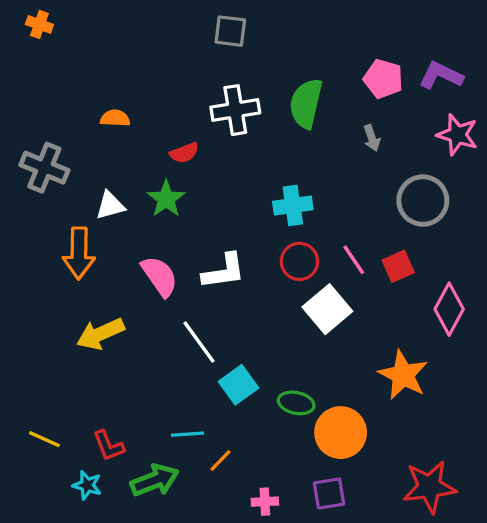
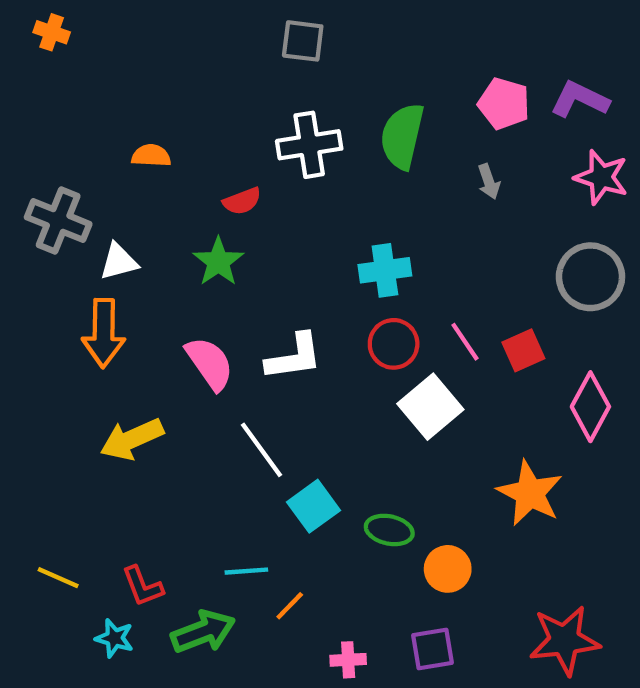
gray circle: (423, 201) -> (590, 277), moved
white triangle: (110, 205) -> (119, 262), moved
orange circle: (341, 433) -> (448, 569), size x0.7

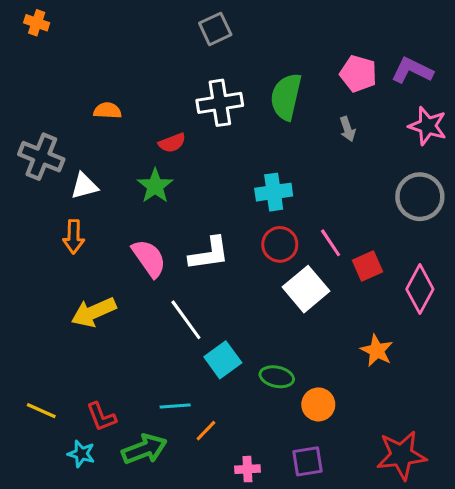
gray square: (303, 41) -> (215, 29), turned -32
orange arrow: (104, 333) -> (74, 237), size x0.7
red square: (523, 350) -> (368, 266), moved
orange star: (530, 493) -> (377, 351), size x0.7

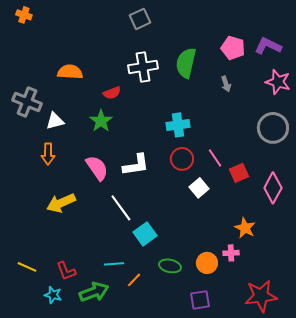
orange semicircle: (107, 111) -> (70, 72), size x1.4
white square: (306, 289) -> (199, 188), size x0.7
green ellipse: (277, 377) -> (170, 266), moved
pink cross: (247, 469) -> (231, 253), moved

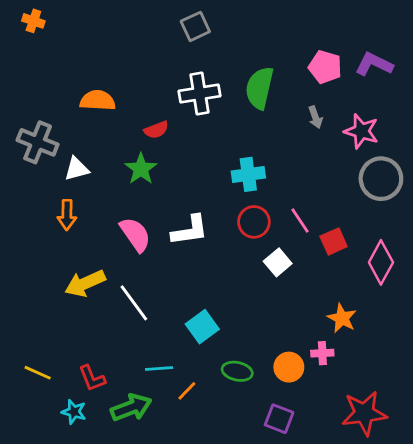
pink star: (278, 82) -> (361, 131), moved
white line: (121, 208) -> (134, 303), moved
purple square: (200, 300) -> (279, 419), turned 30

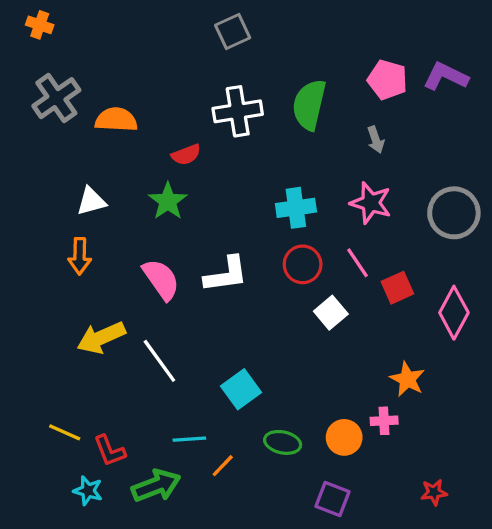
pink star: (361, 131) -> (371, 203), moved
gray cross: (38, 142) -> (56, 98), moved, turned 33
yellow line: (38, 373) -> (65, 432), moved
red star: (364, 413) -> (434, 492), size x0.5

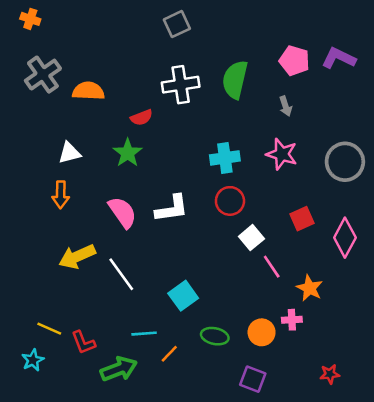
pink line: (357, 263) -> (272, 267), moved
cyan star: (88, 491) -> (33, 360), moved, turned 30

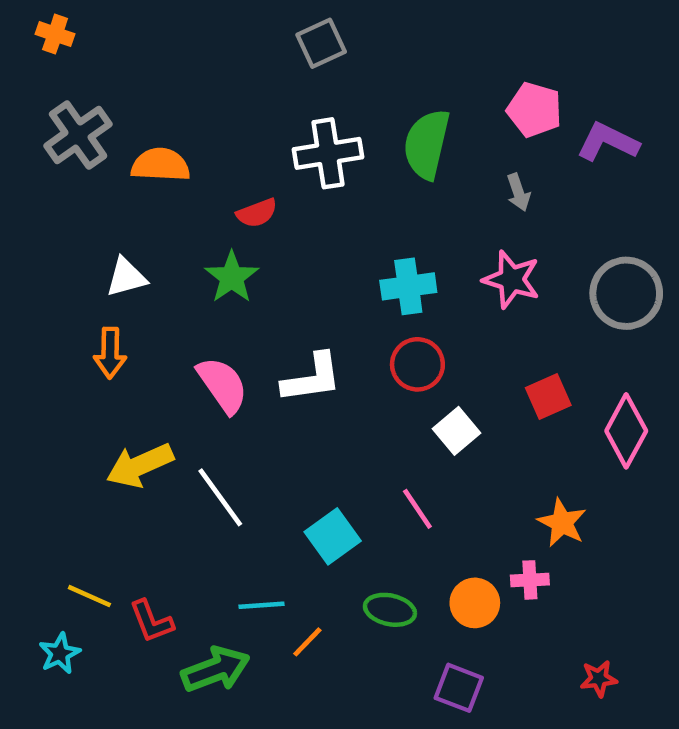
purple L-shape: (339, 58) -> (608, 142), moved
pink line: (272, 267) -> (417, 509), moved

